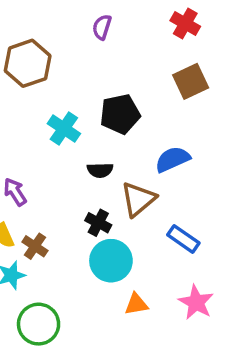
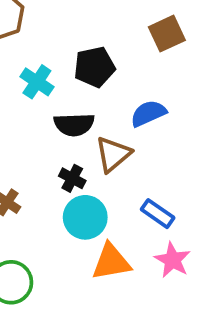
black semicircle: (100, 170) -> (74, 124), size x1.5
blue rectangle: (183, 239) -> (158, 214), moved
orange triangle: (136, 304) -> (111, 262), size x1.6

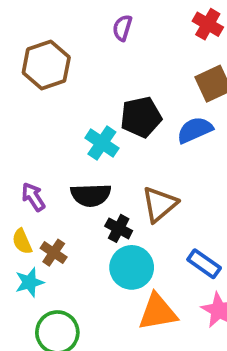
cyan cross: (37, 82) -> (102, 143), moved
blue semicircle: (148, 113) -> (195, 130), moved
black semicircle: (74, 124) -> (91, 195), moved

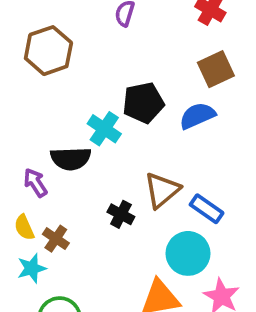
black semicircle: (91, 195) -> (71, 159), moved
blue rectangle: (204, 264) -> (207, 209), moved
cyan circle: (132, 267) -> (188, 253), moved

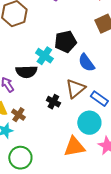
blue semicircle: (197, 116) -> (86, 63), moved, turned -102

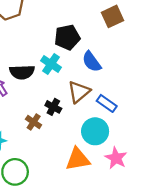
cyan cross: (44, 56) -> (51, 64), moved
brown cross: (18, 115) -> (34, 122), moved

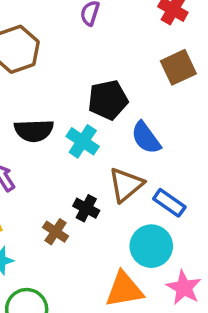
black semicircle: (22, 72) -> (34, 131), moved

